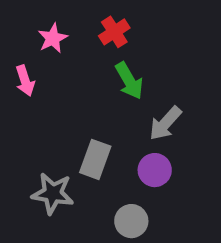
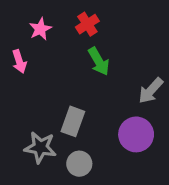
gray arrow: (165, 123) -> (151, 91), moved
purple circle: (155, 170) -> (136, 134), moved, size x1.4
gray circle: (131, 221) -> (79, 164), moved

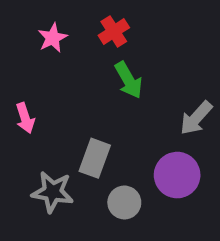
pink arrow: (19, 61) -> (25, 118), moved
gray circle: (79, 164) -> (124, 202), moved

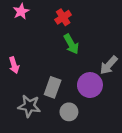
pink star: (53, 38) -> (21, 11), moved
purple circle: (177, 175) -> (90, 85), moved

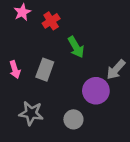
red cross: (63, 17) -> (51, 21), moved
gray rectangle: (53, 87) -> (45, 70), moved

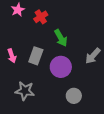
purple circle: (96, 91) -> (61, 67), moved
gray circle: (73, 119) -> (74, 96), moved

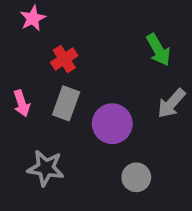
red cross: (41, 17) -> (64, 59), moved
green arrow: (61, 38) -> (158, 50), moved

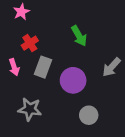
green arrow: (158, 50) -> (79, 36), moved
red cross: (64, 59) -> (30, 43), moved

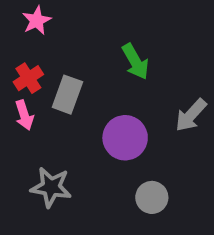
red cross: (30, 43) -> (28, 78), moved
gray rectangle: (43, 67) -> (67, 95), moved

